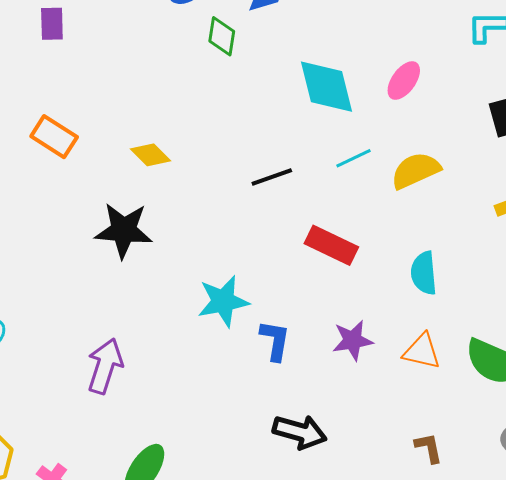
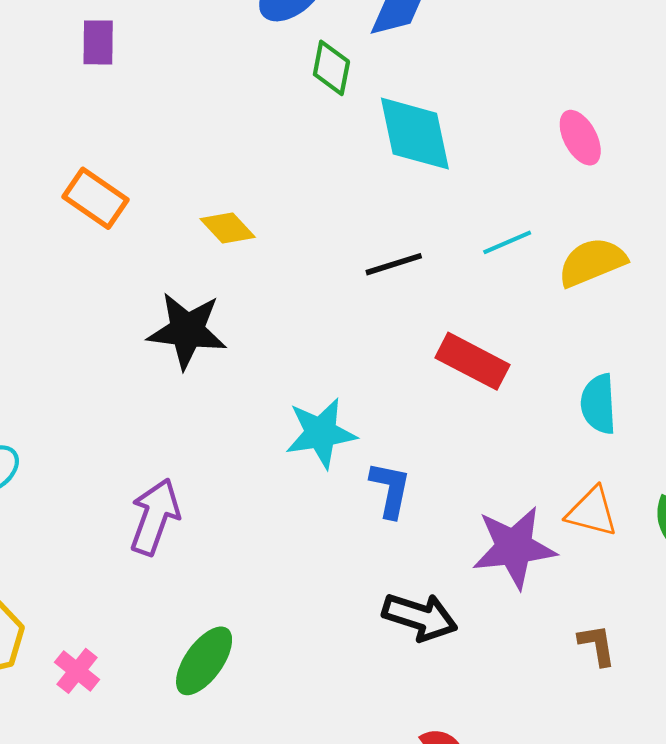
pink ellipse: (404, 81) -> (580, 138), turned -66
cyan diamond: (327, 87) -> (415, 134), moved
purple star: (353, 340) -> (514, 547), moved, size x1.5

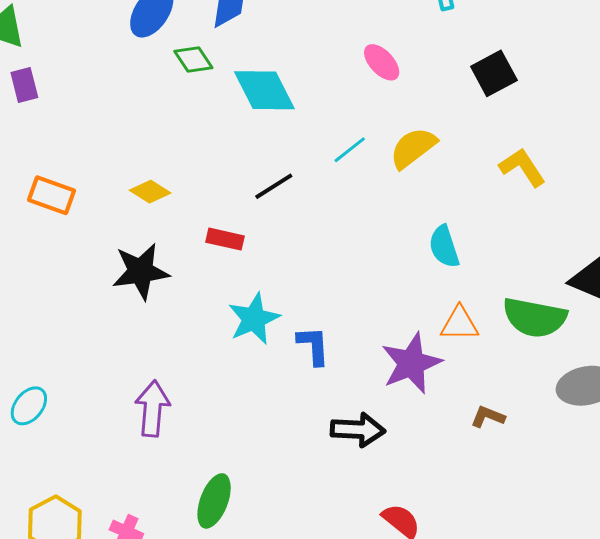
green diamond: (331, 68) -> (193, 60), turned -30
red rectangle: (472, 361) -> (225, 239), moved, size x0.7
brown L-shape: (597, 645) -> (488, 417), turned -44

